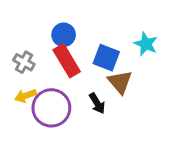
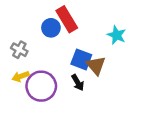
blue square: (106, 58) -> (81, 59), moved
red rectangle: (67, 61) -> (67, 19), moved

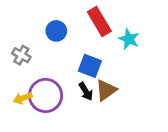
red rectangle: (67, 19) -> (99, 22), moved
brown triangle: (96, 65) -> (106, 90), moved, turned 35
yellow arrow: (21, 76) -> (23, 98), moved

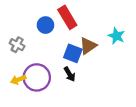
red rectangle: (99, 22) -> (67, 17), moved
cyan star: (129, 39) -> (116, 36), moved
brown triangle: (106, 90) -> (88, 46), moved

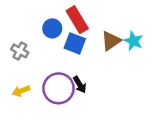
brown triangle: (88, 46) -> (111, 41), moved
blue square: (73, 53) -> (75, 43), moved
purple circle: (37, 77) -> (58, 88), moved

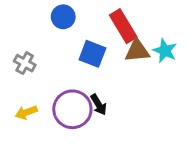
red rectangle: (77, 20) -> (123, 26), moved
blue circle: (52, 28) -> (63, 17), moved
brown triangle: (111, 41) -> (137, 51), turned 30

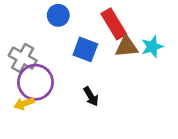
cyan star: (165, 51) -> (152, 47), turned 30
gray cross: (25, 63) -> (23, 58), size x1.4
purple circle: (72, 109) -> (35, 82), moved

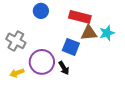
red rectangle: (114, 24) -> (80, 17), turned -45
blue square: (85, 49) -> (71, 47), moved
purple circle: (35, 82) -> (42, 62), moved

